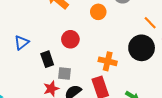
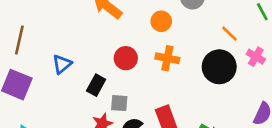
black rectangle: (47, 59) -> (96, 85), turned 49
orange cross: (108, 61) -> (167, 58), moved

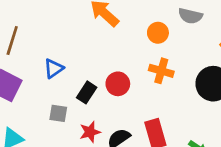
red circle: (126, 58) -> (118, 84), moved
gray square: (119, 103) -> (58, 113), moved

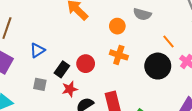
red star: (90, 132) -> (70, 89), moved

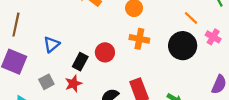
gray square: (40, 84) -> (46, 82), moved, turned -32
red star: (70, 89) -> (73, 84), moved

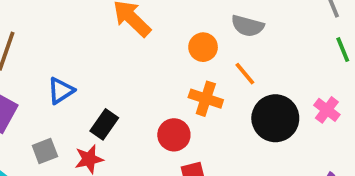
orange line: (191, 18) -> (245, 74), moved
red circle: (105, 52) -> (174, 135), moved

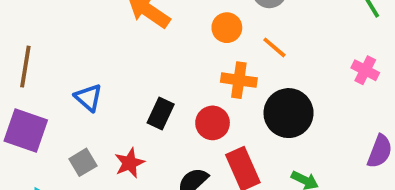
blue triangle: (61, 91) -> (88, 98), turned -36
black circle: (275, 118) -> (289, 113), moved
black rectangle: (104, 124) -> (161, 113), moved

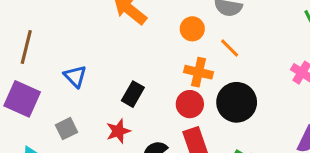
red circle: (213, 123) -> (190, 104), moved
red star: (130, 163) -> (118, 131), moved

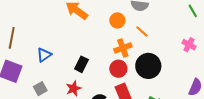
orange cross: (198, 72) -> (123, 48), turned -30
blue triangle: (75, 76) -> (44, 55), turned 42

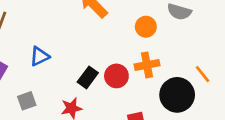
orange line: (142, 31) -> (203, 74), moved
red circle: (118, 69) -> (116, 76), moved

